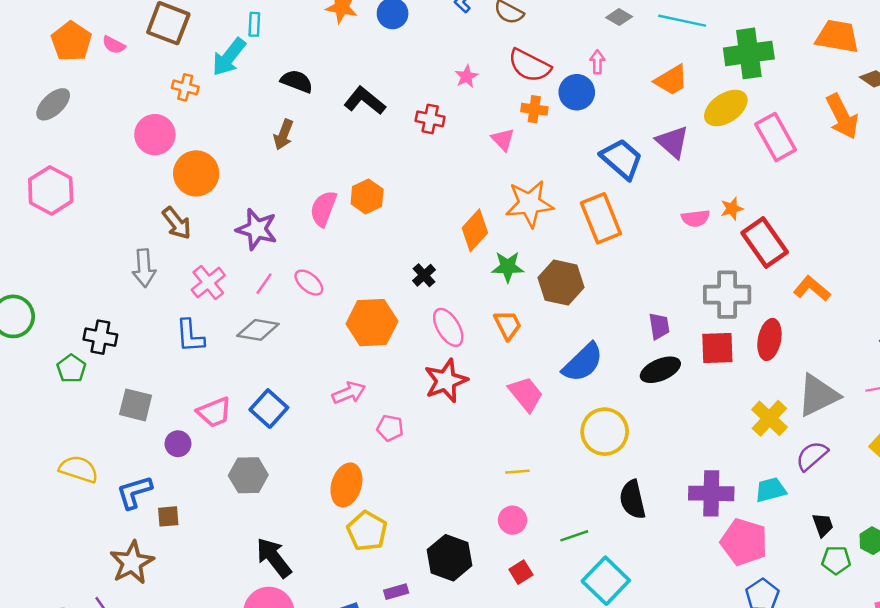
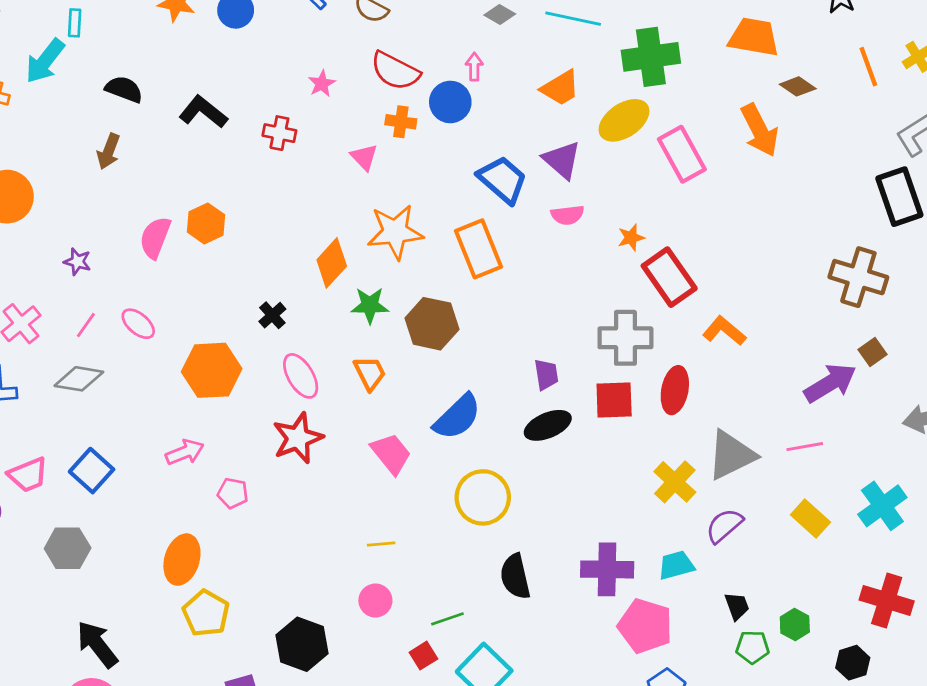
pink semicircle: (696, 218) -> (567, 215), moved
purple star: (257, 229) -> (77, 262), size x0.6
red square: (521, 572) -> (423, 656), moved

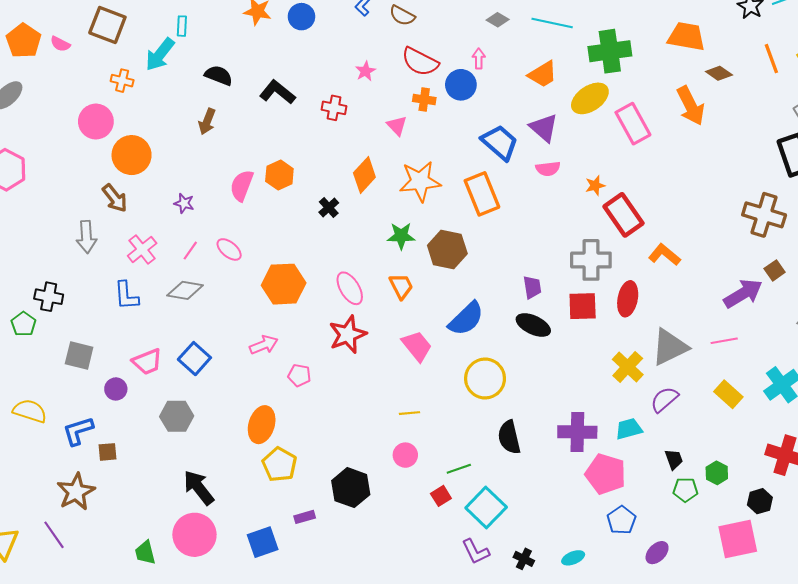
orange diamond: (332, 263) -> (364, 175), moved
black cross: (272, 315) -> (329, 208), moved
black ellipse: (548, 425) -> (533, 325), turned 48

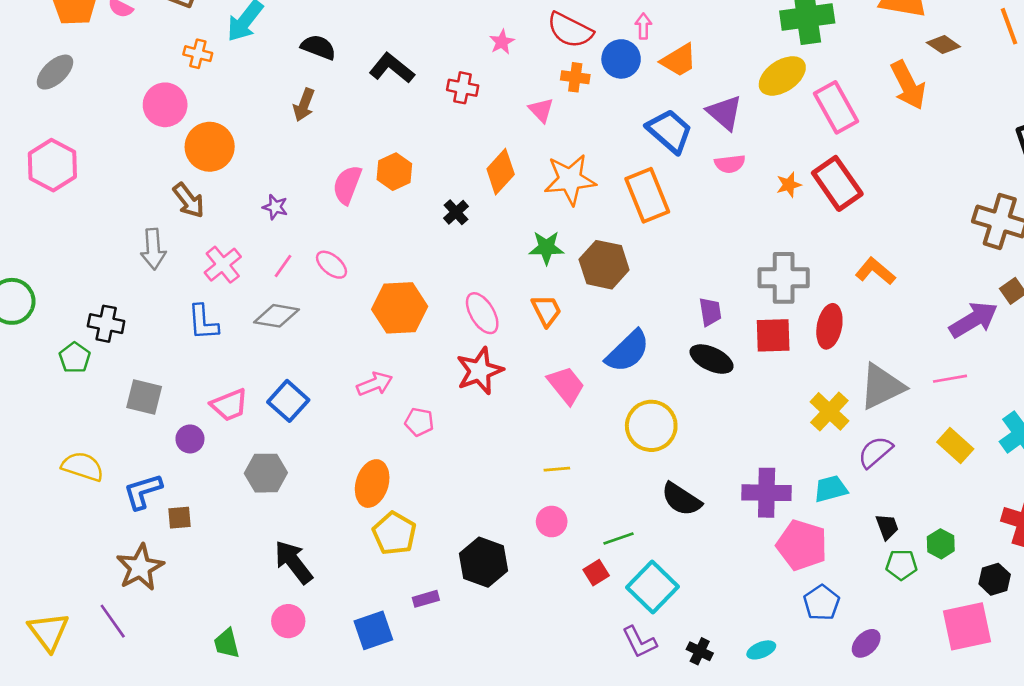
orange trapezoid: (543, 74) -> (679, 60), moved
red rectangle: (623, 215) -> (837, 183), moved
black semicircle: (509, 437) -> (681, 499), turned -44
pink circle: (194, 535) -> (288, 621), size x0.6

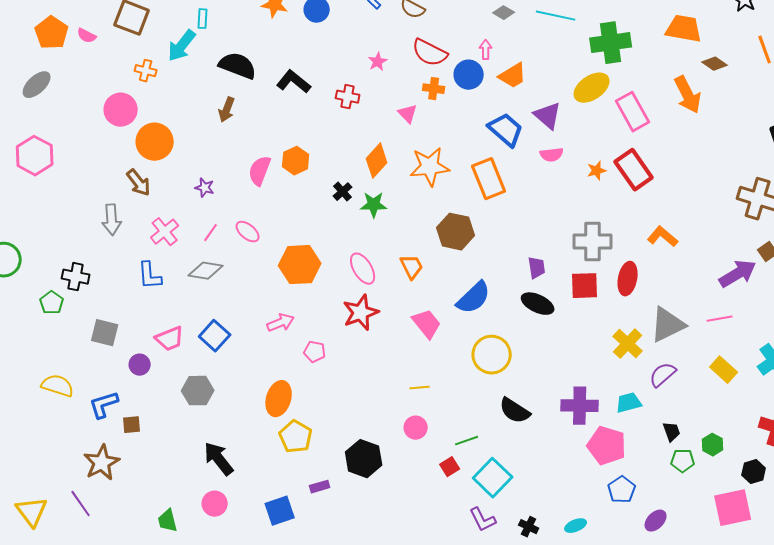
black semicircle: (318, 47) -> (238, 66), size x1.4
green star: (546, 248) -> (374, 205), moved

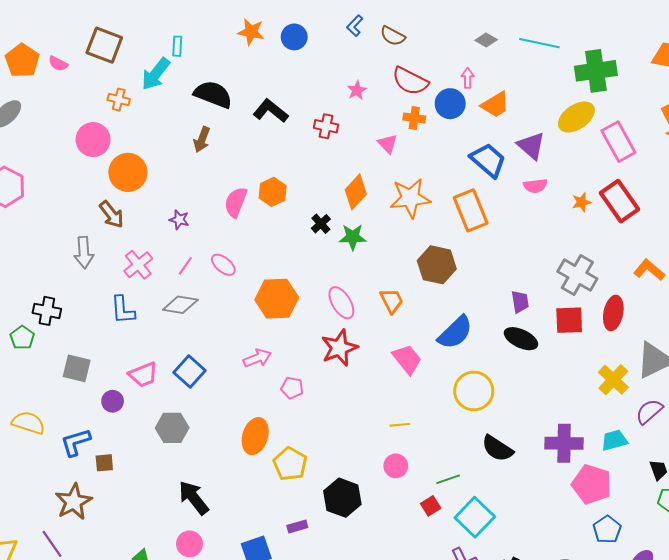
gray cross: (593, 242) -> (577, 275), turned 30
yellow pentagon: (296, 437) -> (290, 464), moved

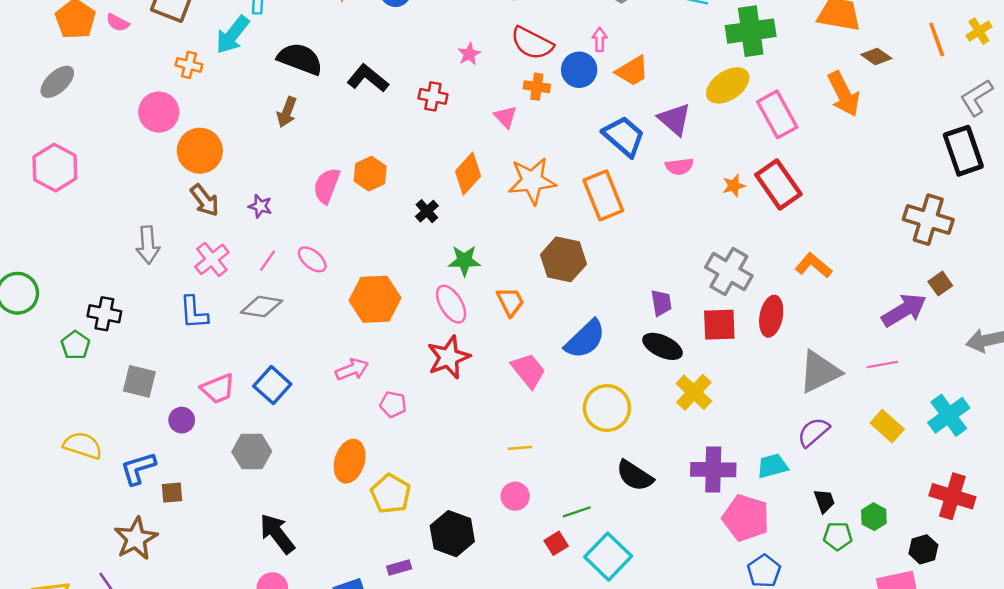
brown arrow: (112, 214) -> (205, 200), moved
green star: (353, 237) -> (464, 261), moved
yellow cross: (613, 380) -> (694, 392), moved

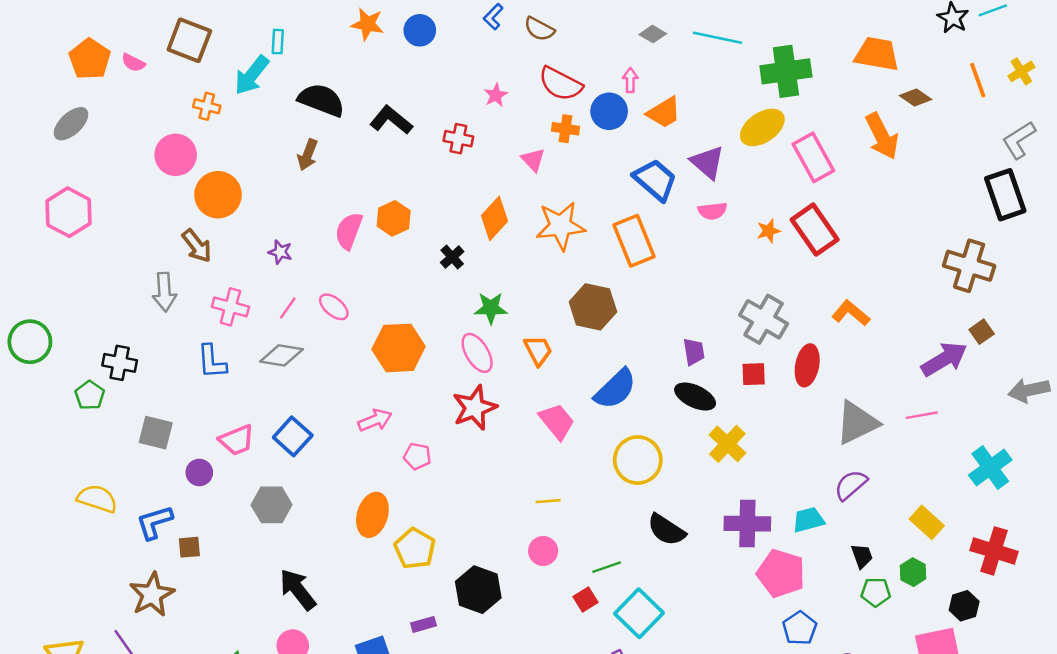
brown arrow: (205, 200) -> (197, 246), moved
pink cross: (212, 259) -> (230, 307), turned -36
red square: (719, 325) -> (754, 374), size x0.7
yellow rectangle: (887, 426) -> (927, 522), moved

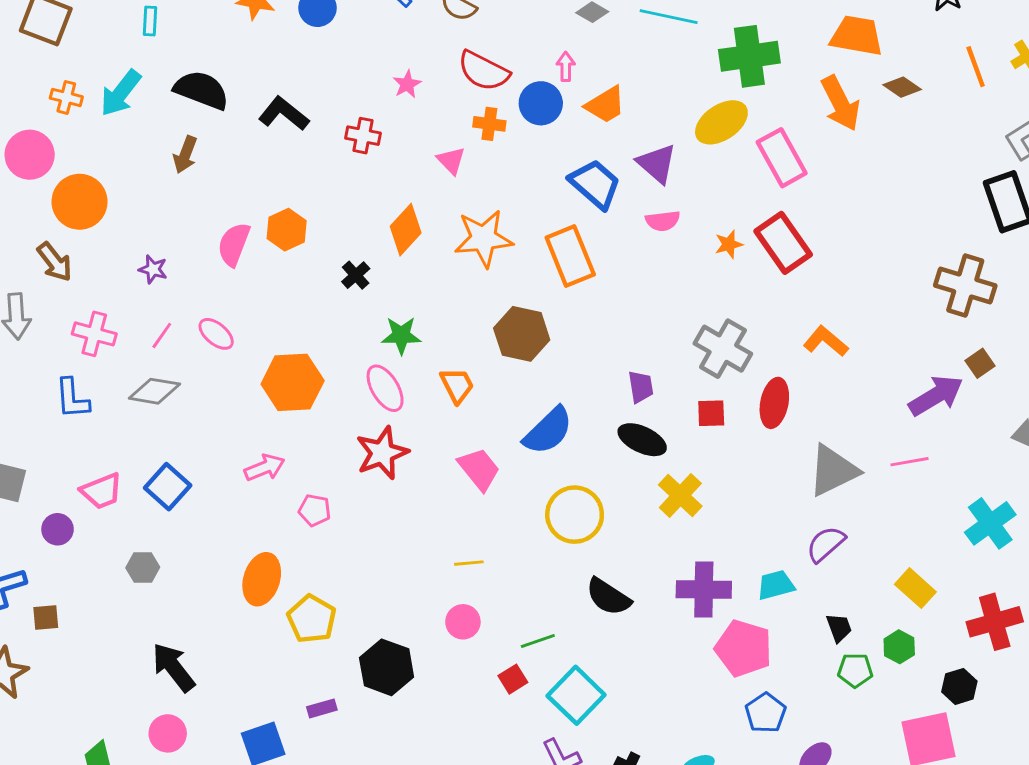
cyan arrow: (252, 75) -> (121, 93), moved
orange arrow: (882, 136) -> (840, 103), moved
gray hexagon: (272, 505) -> (143, 567), size x0.7
red cross: (994, 551) -> (995, 622), turned -33

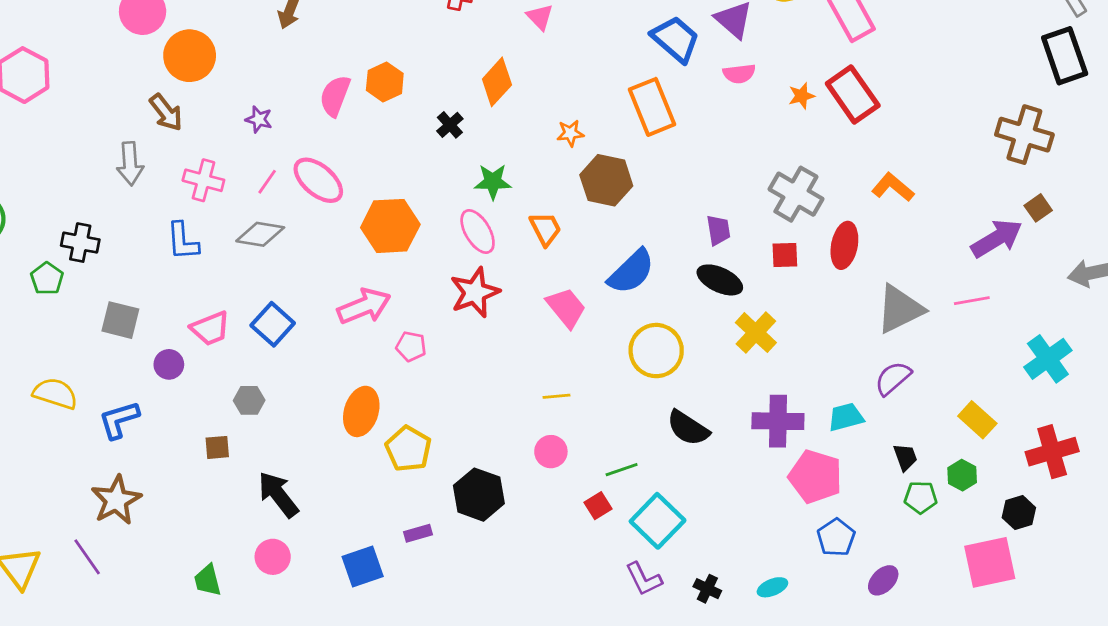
orange star: (483, 238) -> (570, 133), moved, size x0.5
pink ellipse: (216, 334) -> (318, 180), size x1.5
pink arrow: (265, 468) -> (364, 306), size x1.4
brown square: (46, 617) -> (217, 447), moved

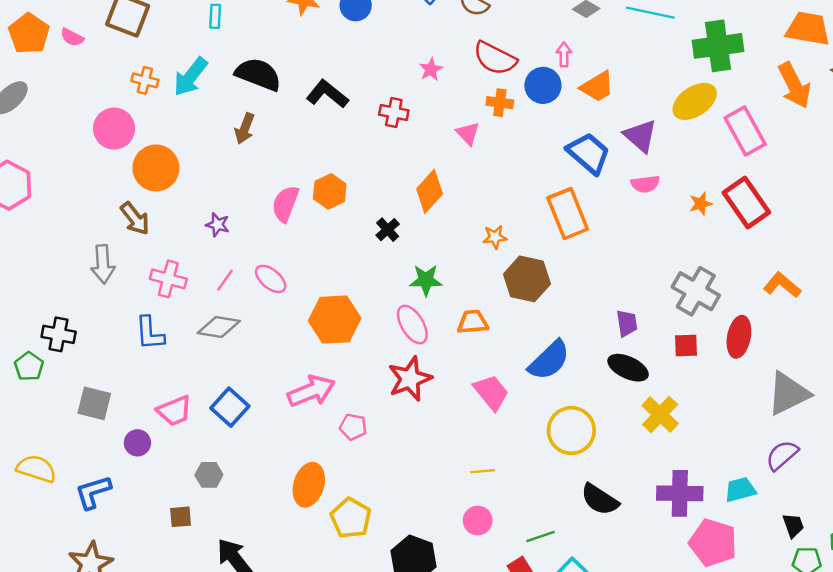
pink ellipse: (318, 180) -> (271, 279), size x0.7
orange trapezoid: (545, 229) -> (473, 322), turned -68

